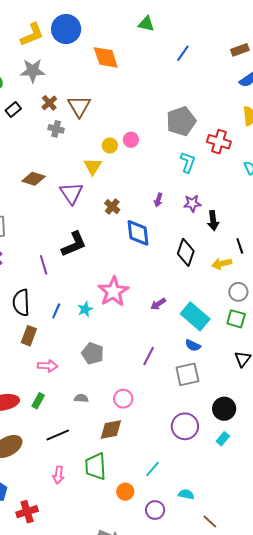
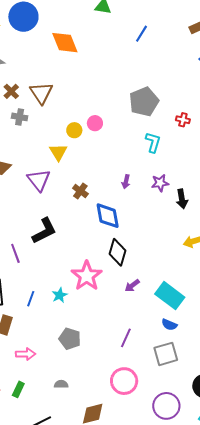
red cross: (219, 142) -> (183, 120), size x0.6
black diamond: (186, 252) -> (118, 252), moved
pink circle: (123, 399) -> (124, 381), moved, size x1.4

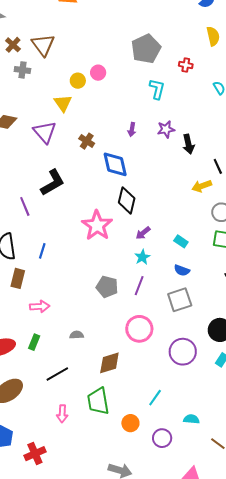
cyan star: (60, 295) -> (142, 257), moved
cyan rectangle: (170, 296) -> (181, 241), size x0.5
gray pentagon: (70, 339) -> (107, 287), moved

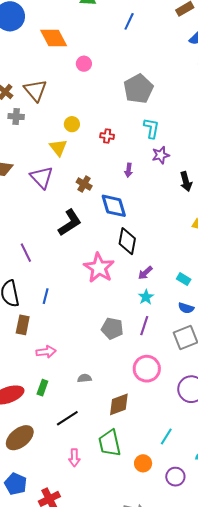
red cross: (186, 65) -> (107, 136), moved
pink circle: (98, 73) -> (84, 64), moved
purple star: (166, 129) -> (161, 155), moved
black L-shape: (53, 183) -> (70, 223), moved

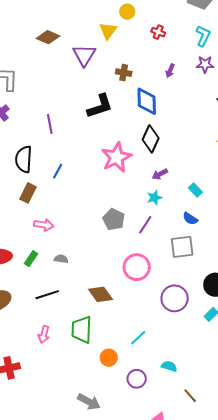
brown cross: (84, 184) -> (124, 73), turned -35
gray semicircle: (84, 378) -> (61, 259), moved
brown diamond: (119, 404) -> (101, 294), turned 60

